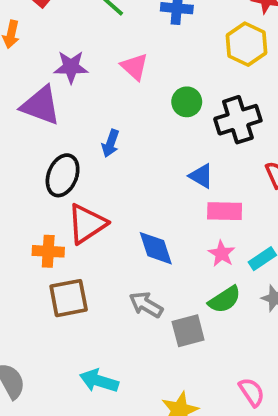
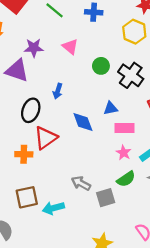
black cross: (238, 120) -> (131, 75), turned -35
blue triangle: (201, 176) -> (111, 108), turned -40
blue diamond: (156, 248) -> (83, 122), moved
brown square: (69, 298) -> (27, 197), moved
cyan arrow: (99, 381) -> (53, 208), moved, turned -30

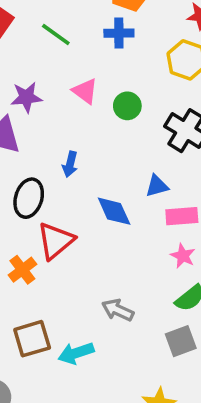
green circle: (101, 66) -> (127, 106), moved
orange cross: (24, 154) -> (22, 270), turned -35
gray square: (106, 198) -> (181, 341), moved

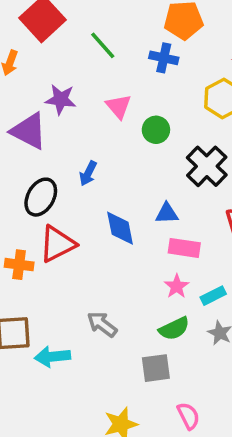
orange cross: (22, 270) -> (19, 265), turned 32

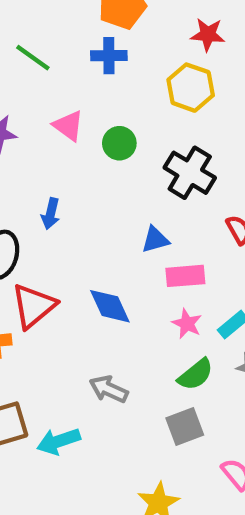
blue diamond: (120, 228) -> (110, 306), moved

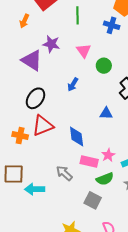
green line: (33, 58) -> (78, 15), turned 36
blue arrow: (51, 214) -> (73, 84), moved
pink rectangle: (185, 276) -> (89, 162), moved
gray square: (185, 426) -> (93, 200), turned 30

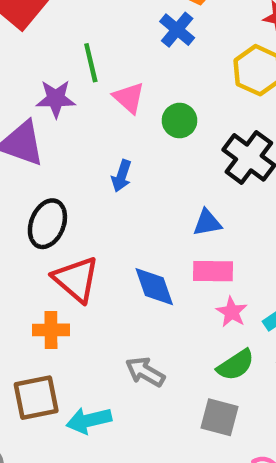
green line: (78, 15) -> (91, 63), moved
blue cross: (112, 25) -> (177, 30), turned 35
red triangle: (43, 126) -> (76, 279), turned -45
orange cross: (20, 136) -> (51, 330), moved
pink rectangle: (89, 162) -> (213, 271), moved

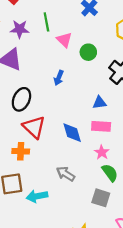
purple star: (56, 99) -> (20, 29), moved
pink star: (232, 312) -> (102, 152), moved
green semicircle: (236, 365) -> (110, 173), turned -96

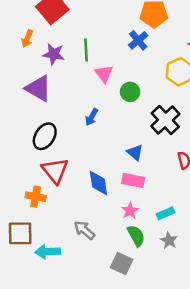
blue triangle: (99, 103) -> (135, 152), turned 40

